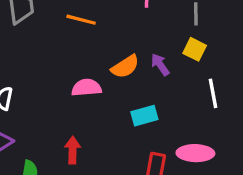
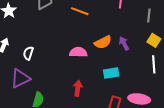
yellow square: (195, 49) -> (154, 40), moved
red arrow: (73, 150) -> (78, 88), moved

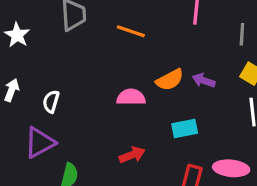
purple arrow: (124, 43) -> (204, 80), turned -40
red arrow: (78, 88) -> (132, 155), turned 63

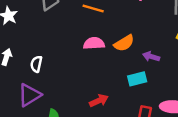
purple arrow: (204, 80) -> (151, 57), moved
pink semicircle: (131, 97) -> (94, 43), moved

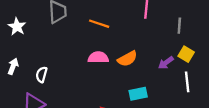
purple arrow: (151, 57) -> (166, 63), moved, turned -56

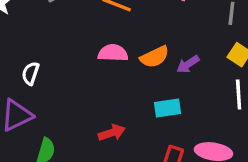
purple arrow: (166, 63) -> (188, 64), moved

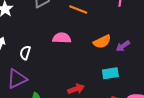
pink semicircle: (113, 53) -> (62, 38), moved

